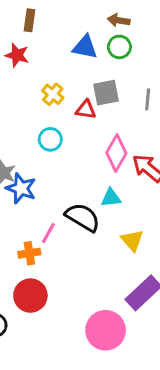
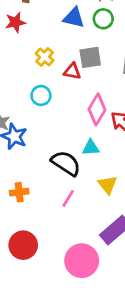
red star: (17, 55) -> (15, 22), turned -30
pink line: (48, 233) -> (68, 198), moved
red circle: (30, 296) -> (23, 245), moved

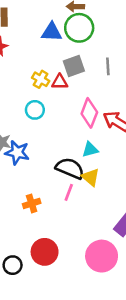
green circle: (103, 19) -> (79, 28), size x1.5
yellow cross: (45, 57) -> (41, 79), moved
yellow triangle: (108, 185) -> (91, 177), moved
pink line: (68, 198) -> (69, 192), moved

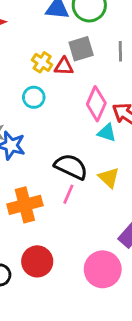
cyan triangle: (90, 150) -> (107, 133), moved, turned 30
yellow triangle: (91, 177) -> (109, 178), moved
orange cross: (32, 203) -> (25, 205), size x1.6

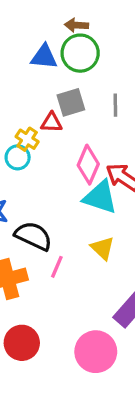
yellow cross: (42, 62) -> (27, 139), moved
cyan triangle: (107, 133) -> (100, 197), size x1.6
black semicircle: (71, 167) -> (33, 236), moved

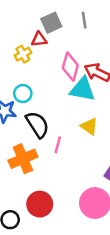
yellow cross: (27, 139) -> (23, 54), turned 35
cyan circle: (18, 157) -> (23, 94), moved
black semicircle: (33, 236) -> (37, 124), turned 40

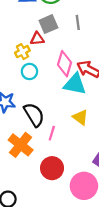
cyan circle: (23, 94) -> (29, 71), moved
orange cross: (23, 159) -> (21, 145), turned -30
red circle: (40, 204) -> (52, 168), moved

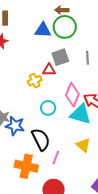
cyan circle: (29, 71) -> (48, 108), moved
orange cross: (21, 145) -> (26, 166), turned -30

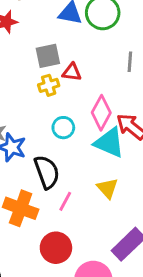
gray square: (60, 57) -> (48, 56), moved

